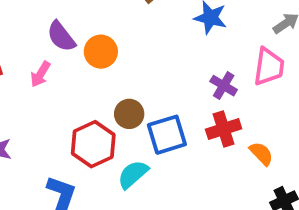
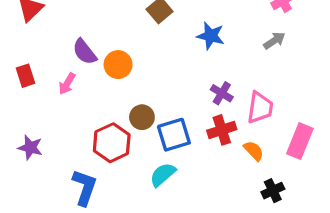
pink trapezoid: (269, 67) -> (260, 108), moved
cyan semicircle: (133, 174) -> (163, 175), moved

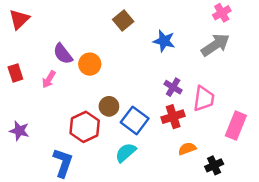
gray arrow: (274, 41) -> (215, 45), size x1.6
blue square: (174, 135) -> (135, 120), turned -36
orange semicircle: (254, 151) -> (187, 149), moved, turned -66

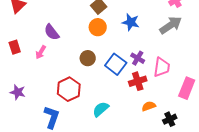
orange circle: (90, 64) -> (98, 27), moved
brown circle: (109, 106) -> (88, 58), moved
blue square: (135, 120) -> (116, 64), moved

